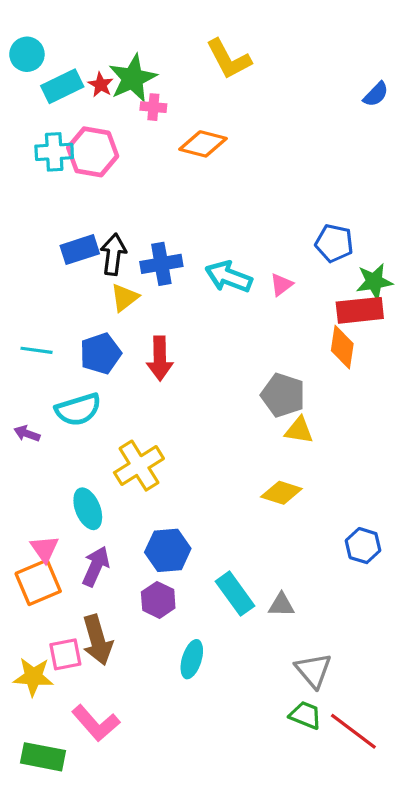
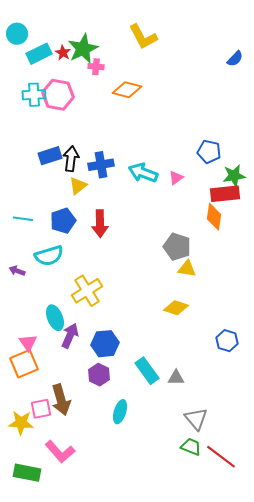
purple arrow: (96, 566) -> (70, 336), moved

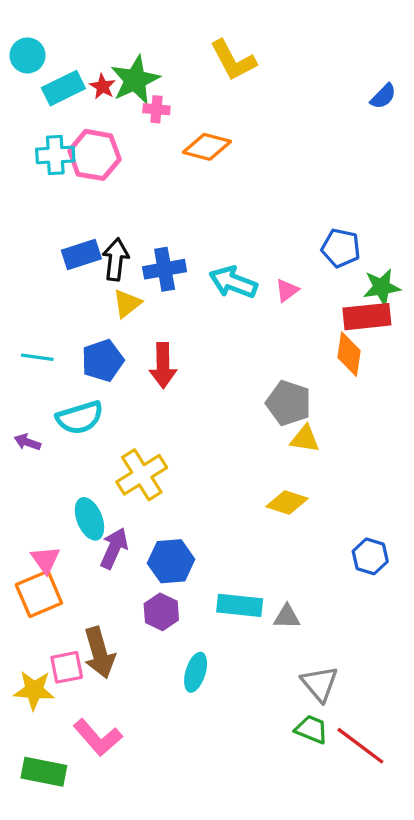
cyan rectangle: (147, 371) -> (240, 605), turned -48

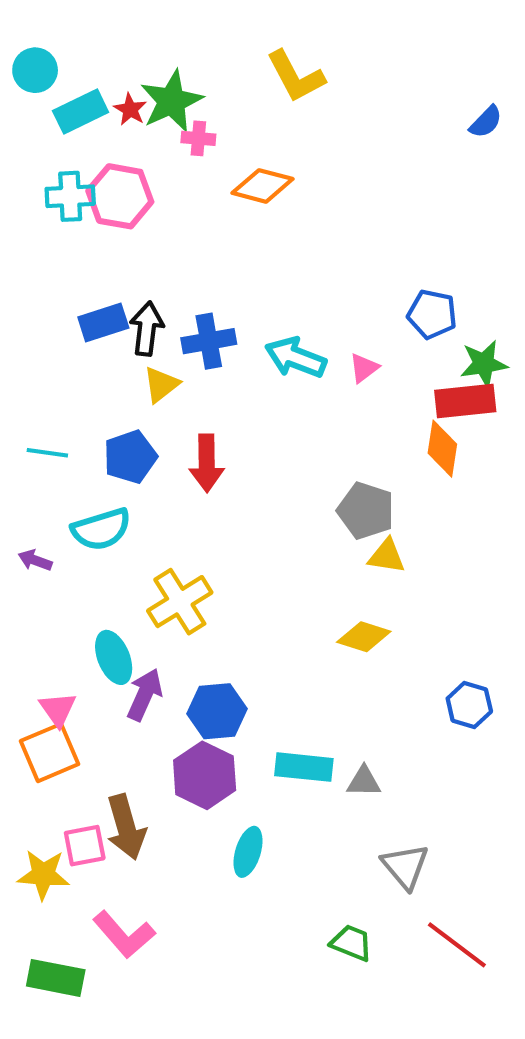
purple hexagon: (161, 612) -> (205, 775), size x1.4
green trapezoid: (311, 729) -> (351, 943), moved

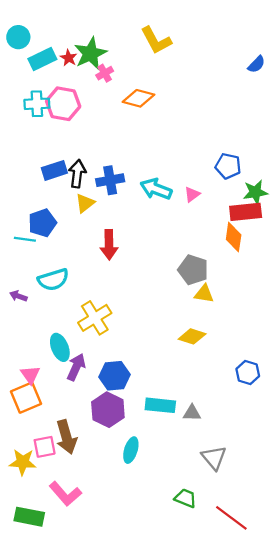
pink cross: (198, 138) -> (105, 73), turned -35
blue pentagon: (130, 457) -> (42, 223), moved
red line: (457, 945) -> (231, 518), moved

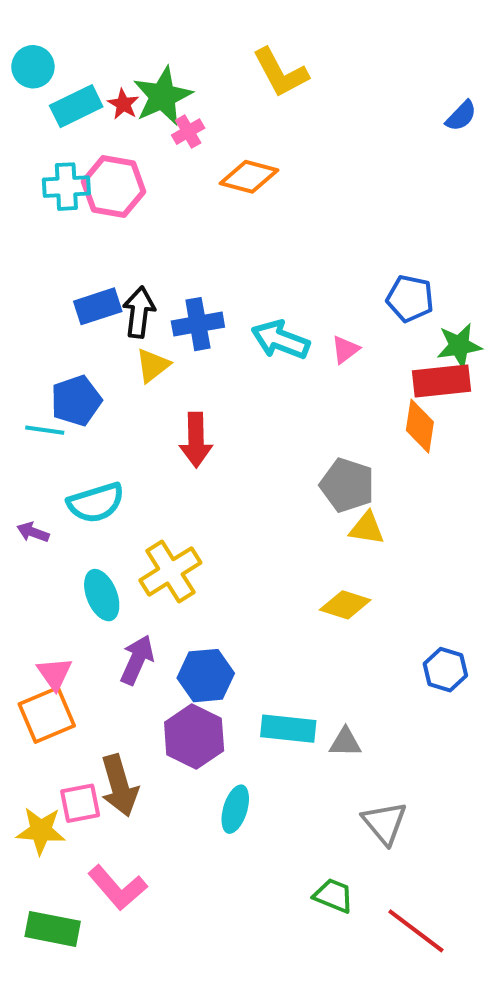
cyan ellipse: (60, 347) -> (102, 595), moved

